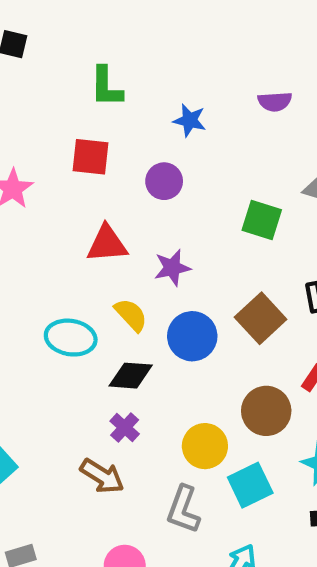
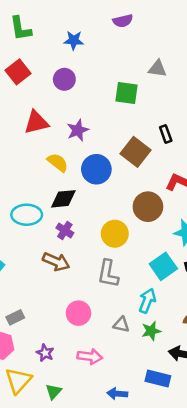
red square: (91, 157) -> (18, 72), turned -35
cyan ellipse: (71, 338) -> (27, 215), moved
cyan square: (250, 485) -> (163, 266), moved

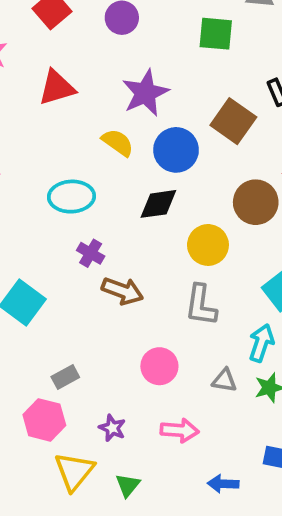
red triangle: (36, 122) -> (57, 88), moved
purple star: (78, 130) -> (145, 93), size x1.4
black diamond: (63, 199) -> (158, 204), moved
cyan ellipse: (27, 215) -> (71, 197), moved
purple cross: (65, 230) -> (91, 253), moved

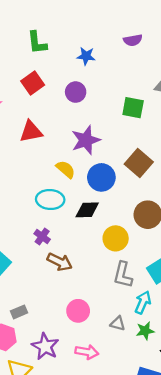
cyan ellipse: (71, 197) -> (50, 200), moved
gray L-shape: (201, 305) -> (123, 275), moved
purple star: (112, 428) -> (45, 346), size x1.6

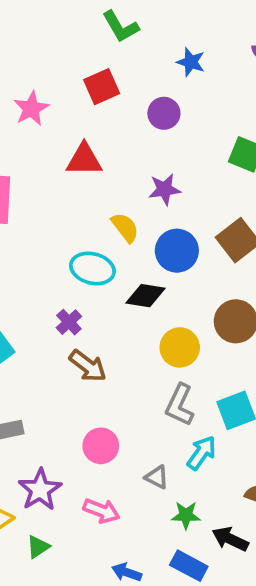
green L-shape: (37, 43) -> (121, 27), turned -35
purple star: (86, 140) -> (165, 189), size x0.7
green star: (145, 331) -> (186, 515), moved

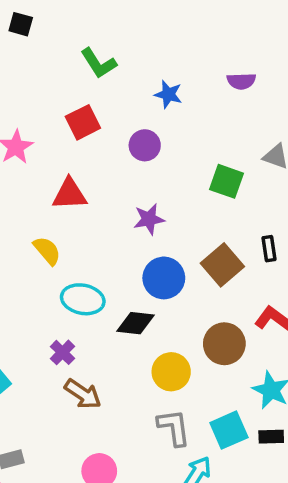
yellow semicircle: (125, 227) -> (47, 251), moved
gray L-shape: (180, 405) -> (174, 427), turned 150

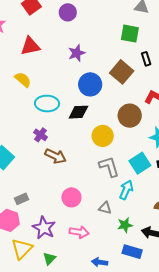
green square: (226, 181) -> (130, 34), moved

